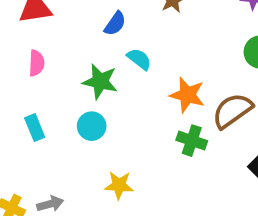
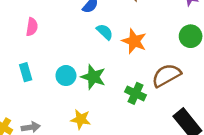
green star: (100, 81) -> (93, 77), moved
orange star: (187, 95) -> (134, 41), moved

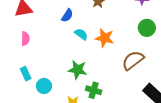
cyan circle: (66, 76) -> (44, 86), moved
green cross: (135, 93) -> (94, 90), moved

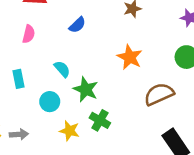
blue semicircle: (67, 15) -> (77, 25), moved
cyan semicircle: (81, 34) -> (62, 69), moved
cyan circle: (44, 86) -> (50, 102), moved

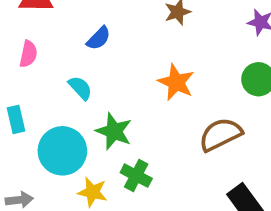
cyan semicircle: (62, 69) -> (80, 88), moved
cyan circle: (50, 102) -> (62, 151), size x1.6

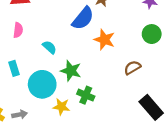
blue semicircle: (99, 38) -> (83, 18), moved, size x1.6
brown semicircle: (220, 134) -> (132, 68), size x0.7

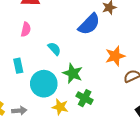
orange star: (104, 40) -> (115, 56), moved, turned 30

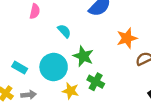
cyan rectangle: (18, 66) -> (20, 68), moved, turned -48

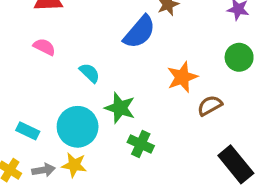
pink semicircle: (35, 11) -> (44, 47), turned -72
yellow star: (71, 91) -> (74, 165), moved

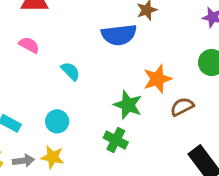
blue semicircle: (139, 32) -> (119, 35), turned 40
green star: (120, 108) -> (128, 105), moved
cyan circle: (78, 127) -> (57, 121), size x0.6

